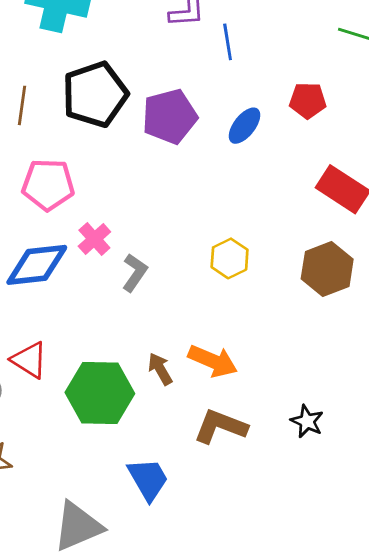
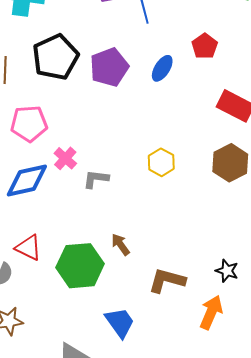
red pentagon: (308, 100) -> (205, 46), turned -30
gray L-shape: (135, 273) -> (96, 179), turned -112
orange arrow: (213, 361) -> (211, 312), moved, turned -84

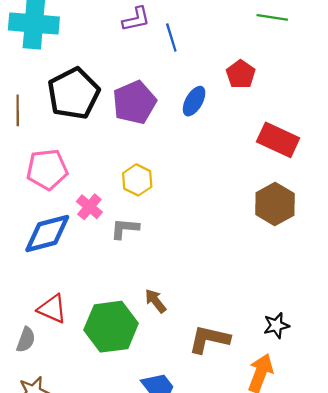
yellow hexagon: (161, 162) -> (137, 180), moved
black star: (227, 271) -> (276, 325), turned -30

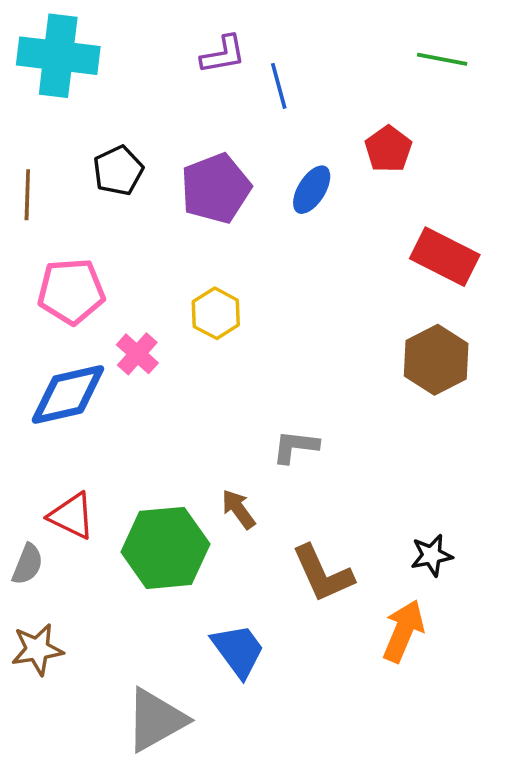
black pentagon: (74, 94) -> (118, 171), size x0.6
gray L-shape: (125, 229) -> (295, 447), moved
brown L-shape: (209, 339) -> (323, 574), turned -129

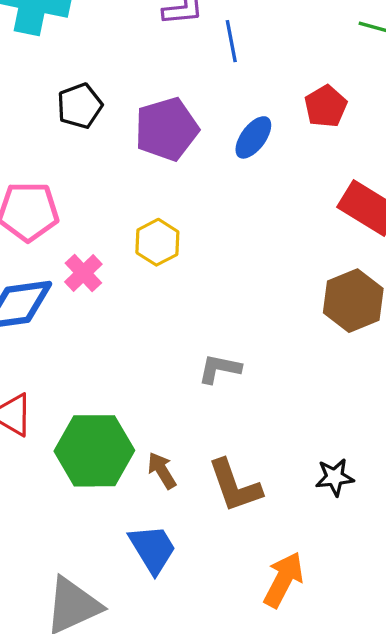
brown arrow: (238, 509) -> (162, 470), moved
orange arrow: (403, 631) -> (283, 580), moved

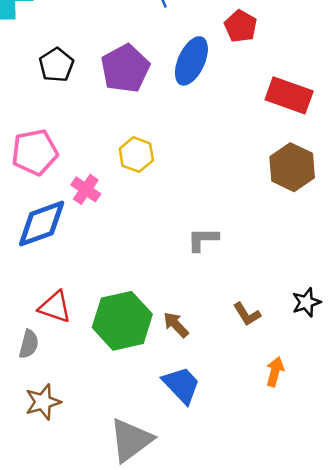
blue ellipse: (253, 137) -> (191, 61), size x1.4
brown L-shape: (235, 486) -> (247, 314), moved, size x0.6
orange arrow: (283, 580) -> (275, 372), moved, size x0.7

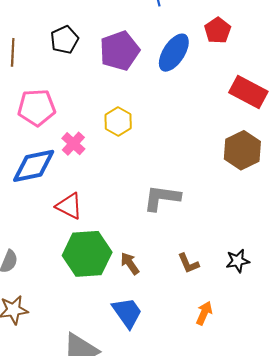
gray L-shape: (203, 239) -> (162, 198), size x1.4
red triangle: (55, 307) -> (69, 206), moved

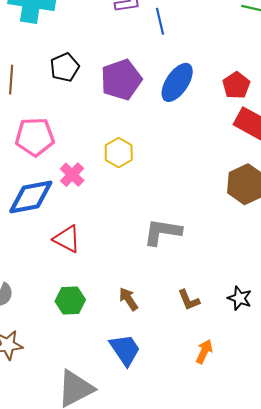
red pentagon: (218, 30) -> (236, 85), moved
green hexagon: (87, 254) -> (70, 300), moved, size x0.6
black star: (238, 261) -> (240, 298), turned 30

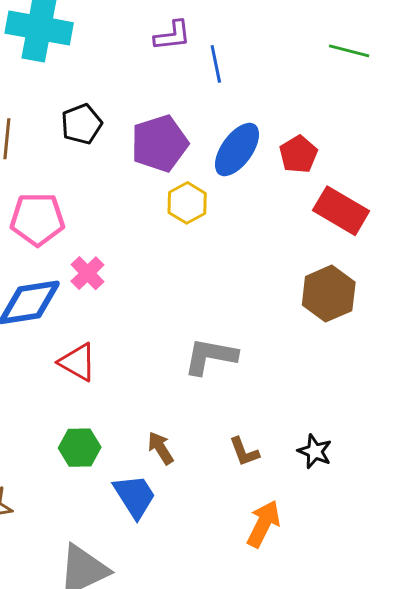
red pentagon: (236, 85) -> (298, 154), moved
yellow hexagon: (119, 153) -> (187, 203), moved
blue trapezoid: (125, 350) -> (135, 496), moved
orange arrow: (204, 351) -> (263, 524), size x1.4

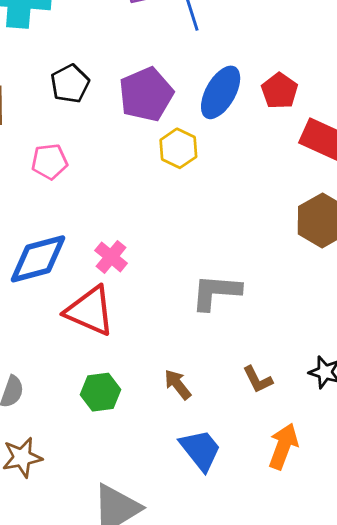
pink pentagon: (37, 219) -> (49, 162), moved, size x0.7
pink cross: (87, 273) -> (111, 257), moved
red triangle: (78, 362) -> (90, 311), size x1.4
blue trapezoid: (135, 496) -> (200, 450), moved

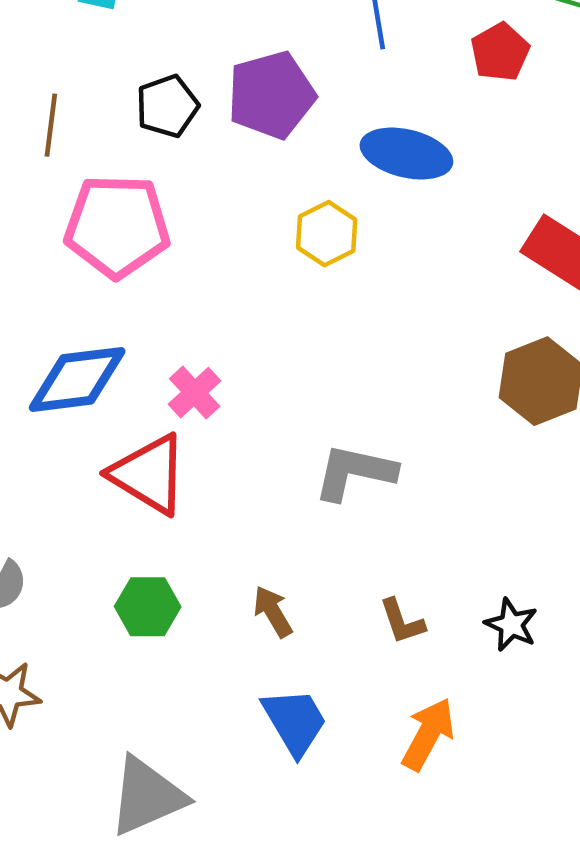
red pentagon: (280, 91) -> (500, 52), moved
blue ellipse: (221, 92) -> (406, 154), turned 66
purple pentagon: (146, 94) -> (271, 95), moved
pink pentagon: (49, 162) -> (117, 226), size x1.8

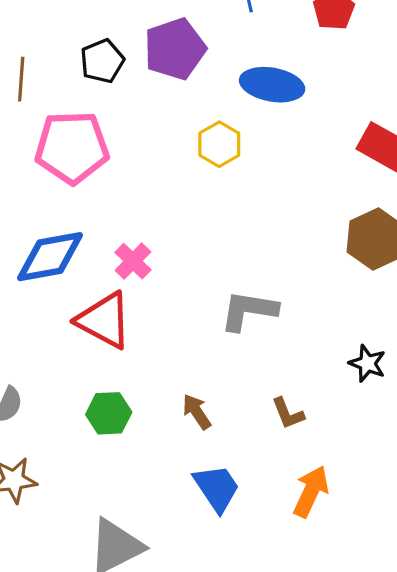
black star: (511, 625) -> (367, 363), moved

